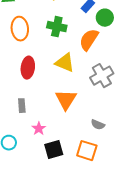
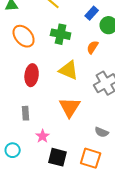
orange ellipse: (20, 29) -> (24, 36), turned -35
orange semicircle: (89, 40) -> (93, 47), size x0.6
black square: (54, 150) -> (58, 157), turned 30

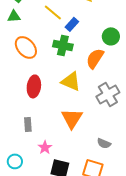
blue rectangle: (92, 13) -> (72, 24), moved
orange semicircle: (93, 47) -> (95, 58), size x1.5

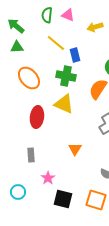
blue rectangle: (72, 24) -> (75, 55), turned -56
yellow triangle: (71, 81) -> (64, 104), moved
orange triangle: (72, 118) -> (75, 149), size x0.6

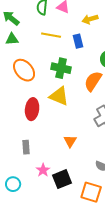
yellow line: (56, 43) -> (51, 35), turned -30
blue rectangle: (75, 55) -> (78, 41), moved
black square: (63, 199) -> (62, 179), moved, turned -36

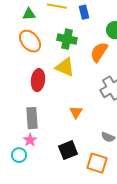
green triangle: (12, 39) -> (29, 14), moved
gray rectangle: (26, 147) -> (32, 118), size x1.5
pink star: (43, 170) -> (30, 140), moved

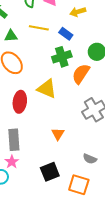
blue rectangle: (84, 12) -> (66, 34), turned -40
green cross: (67, 39) -> (62, 57), moved, turned -30

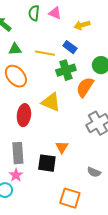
yellow line: (39, 28) -> (45, 53), moved
black square: (50, 172) -> (47, 163), moved, turned 30
orange square: (79, 185) -> (70, 198), moved

